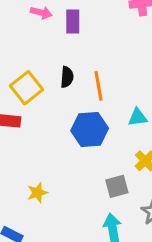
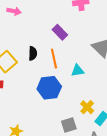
purple rectangle: (73, 22) -> (60, 32), moved, turned -42
cyan triangle: (138, 117) -> (78, 71), moved

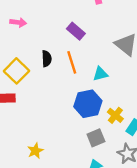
pink arrow: (14, 11) -> (18, 22), moved
blue hexagon: (49, 88) -> (88, 104), moved

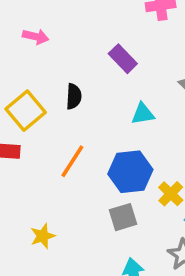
orange line: (72, 62) -> (72, 161), moved, turned 45
cyan triangle: (100, 74) -> (143, 114), moved
gray square: (96, 138) -> (123, 217), moved

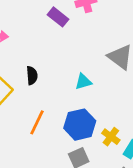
purple rectangle: (123, 59) -> (58, 17), moved

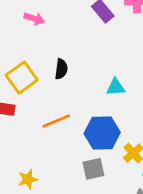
orange line: (37, 122) -> (56, 121), turned 30

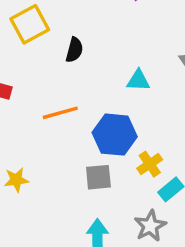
yellow square: (22, 78) -> (30, 24), moved

